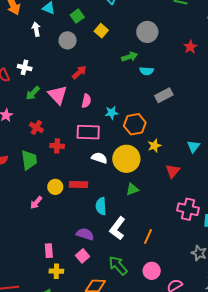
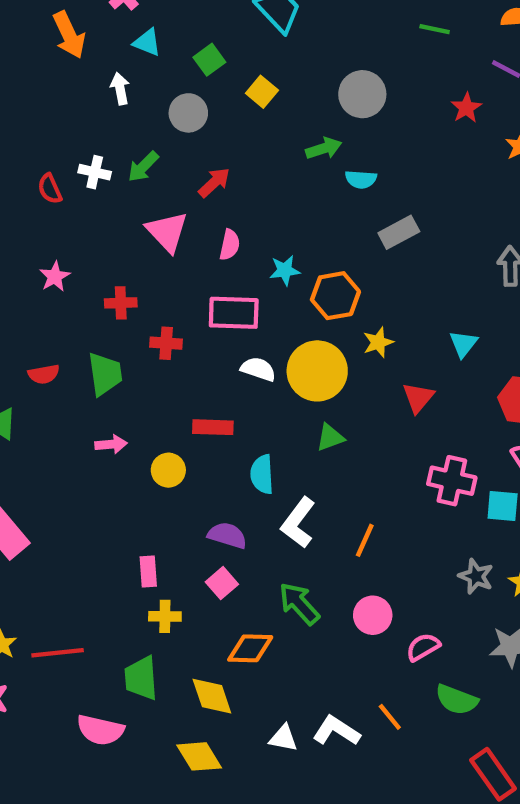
red star: (190, 47) -> (466, 108), moved
green arrow: (33, 93) -> (143, 167), moved
red cross: (36, 127) -> (121, 303), turned -32
yellow circle: (55, 187) -> (168, 470), moved
pink arrow: (36, 203) -> (111, 444), moved, turned -136

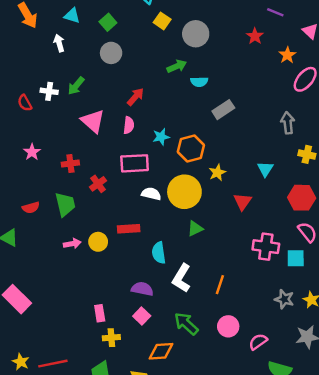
yellow square: (262, 92) -> (162, 21), moved
gray circle: (188, 113) -> (111, 53), moved
red arrow: (214, 182) -> (135, 97), moved
red cross: (166, 343) -> (98, 184), turned -35
yellow circle: (168, 470) -> (98, 242), moved

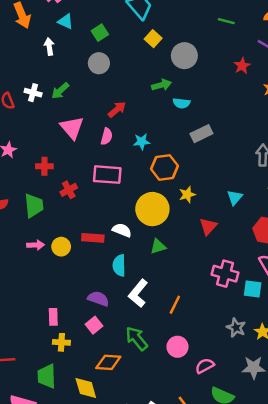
cyan star: (161, 137) -> (142, 142), moved
white semicircle: (151, 194) -> (122, 230), moved

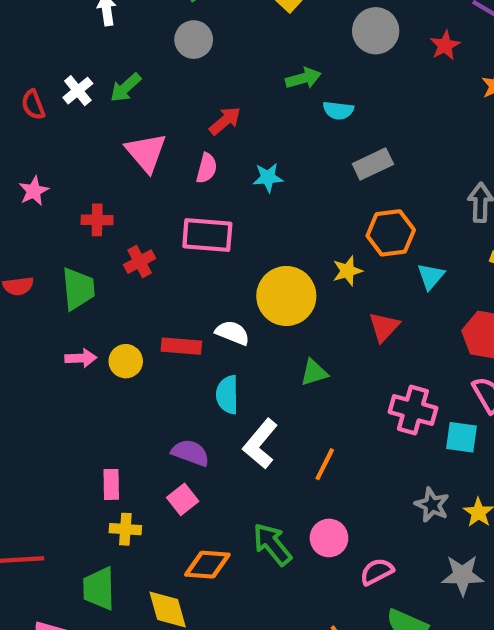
gray circle: (184, 56) -> (376, 31), moved
white cross: (33, 93) -> (78, 91), turned 35
orange hexagon: (164, 167) -> (391, 233), moved
green triangle: (158, 246) -> (314, 372), moved
green arrow: (137, 339) -> (272, 544), moved

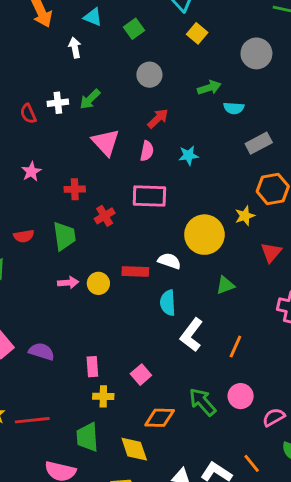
gray circle: (194, 40) -> (149, 75), moved
white cross: (78, 91) -> (58, 103), turned 36
purple semicircle: (190, 453) -> (42, 351), moved

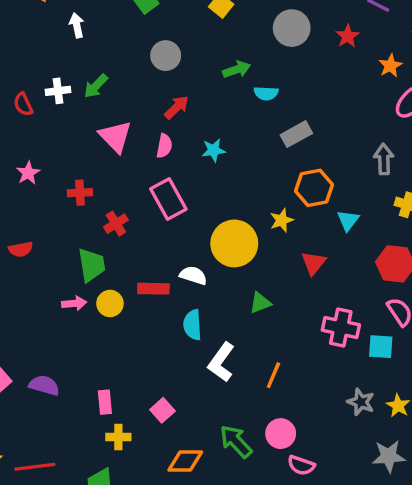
pink rectangle: (149, 196) -> (168, 199), turned 60
green trapezoid: (64, 236) -> (92, 265), moved
pink semicircle: (274, 417) -> (301, 465), moved, turned -130

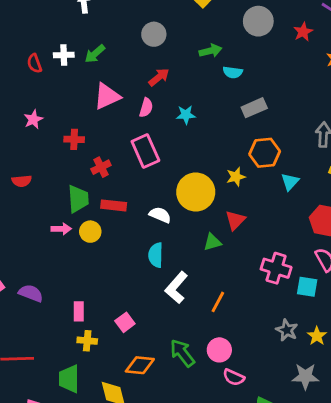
pink triangle: (115, 137) -> (107, 96), turned 44
red triangle: (313, 263) -> (235, 220), moved
red rectangle: (153, 289) -> (114, 205), moved

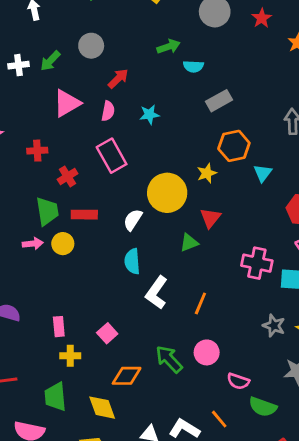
gray circle: (154, 34) -> (91, 46), moved
white semicircle: (160, 215) -> (133, 220), turned -75
pink semicircle: (234, 377) -> (238, 381), moved

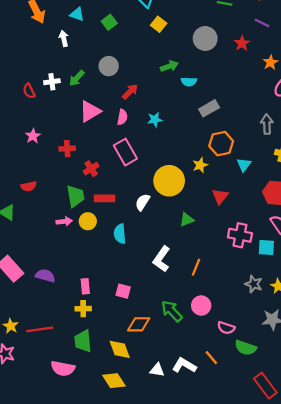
red triangle: (210, 218) -> (220, 196), moved
cyan semicircle: (132, 261) -> (120, 234), moved
pink square: (107, 333) -> (123, 291), turned -32
yellow cross: (70, 356) -> (83, 309), moved

